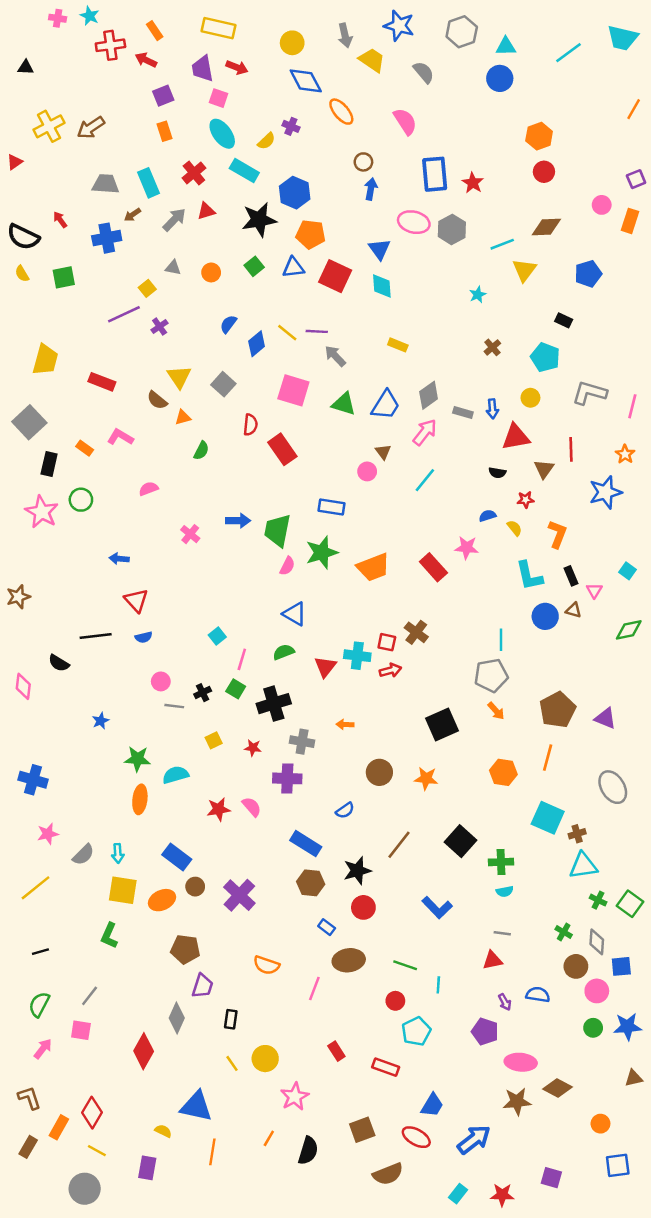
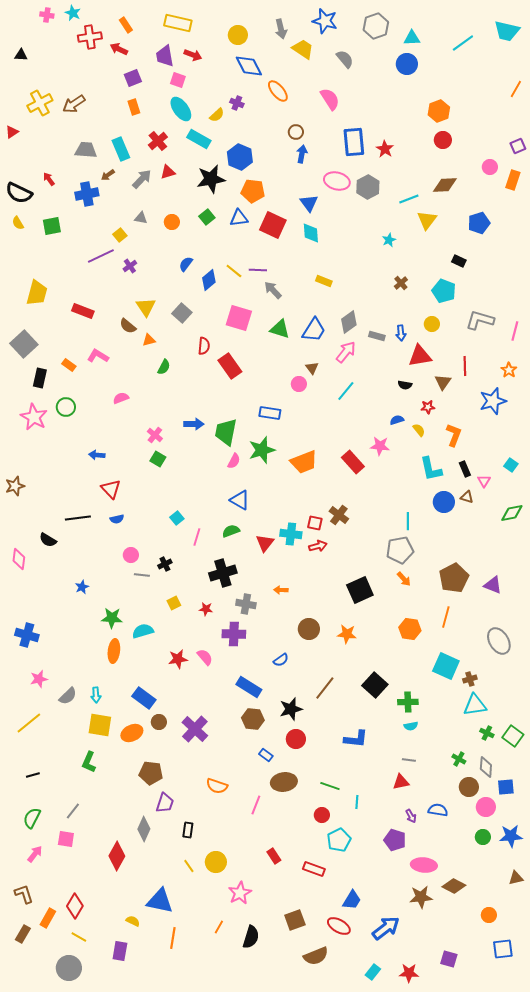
green square: (236, 689) -> (158, 459), moved
blue L-shape: (437, 907) -> (356, 739), turned -40

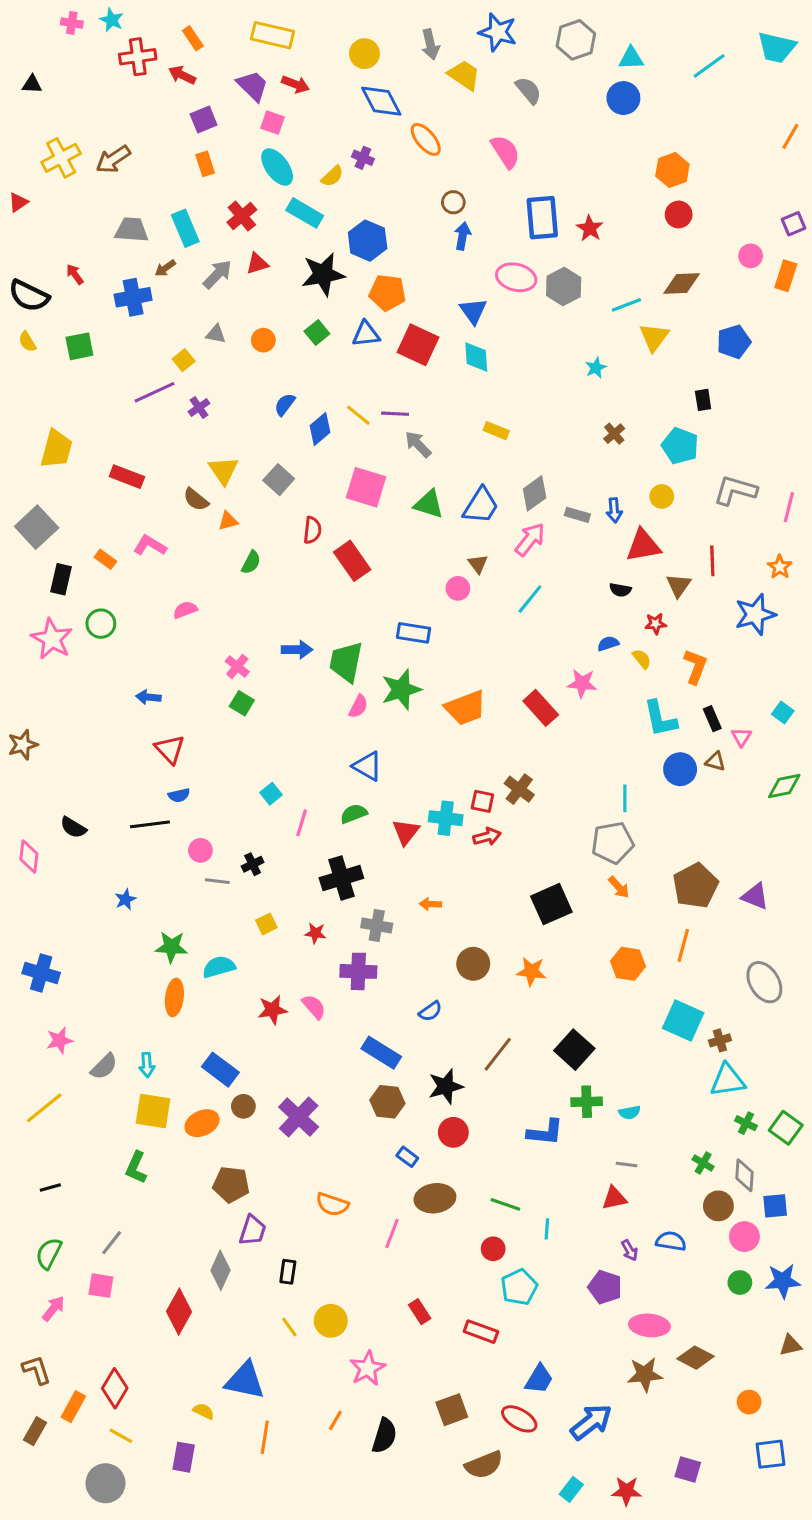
purple trapezoid: (165, 56) -> (253, 86), turned 145
black rectangle: (459, 261) -> (703, 400), turned 56
black line: (78, 518) -> (150, 824), moved
green cross: (408, 702) -> (587, 1102), moved

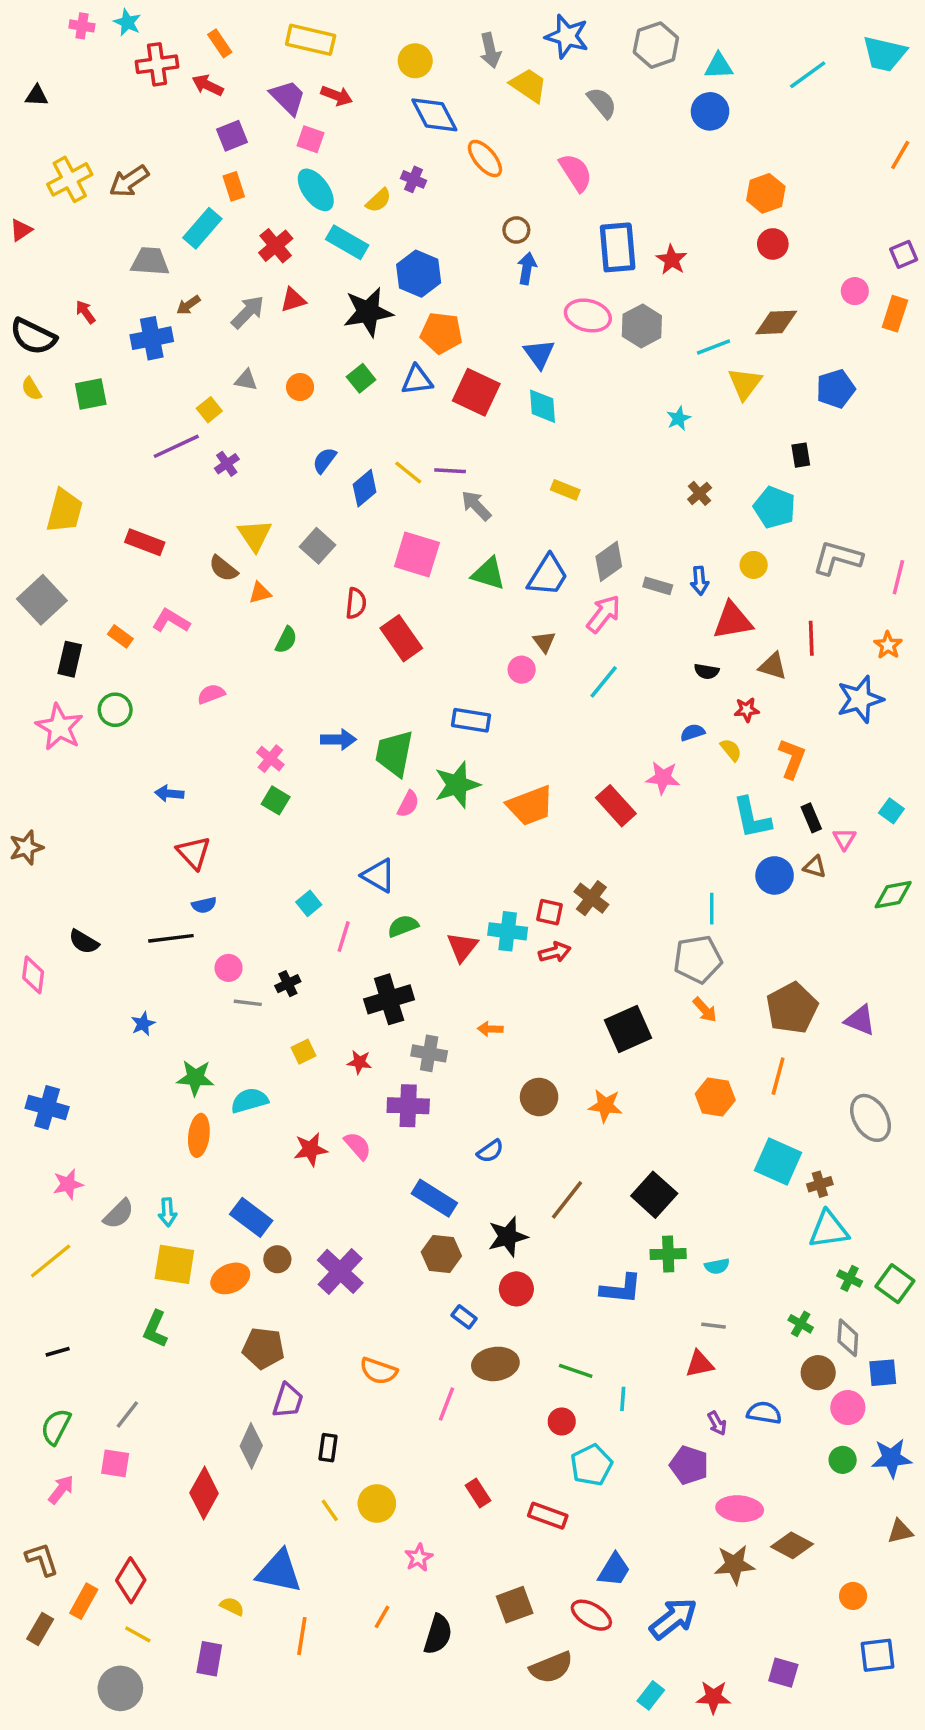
cyan rectangle: (185, 228) -> (202, 228), moved, turned 64
brown triangle: (679, 585) -> (773, 666), turned -48
blue triangle: (368, 766) -> (379, 875), moved
pink star: (368, 1368) -> (419, 1558), size x0.7

